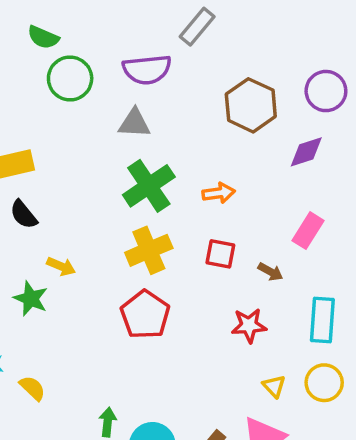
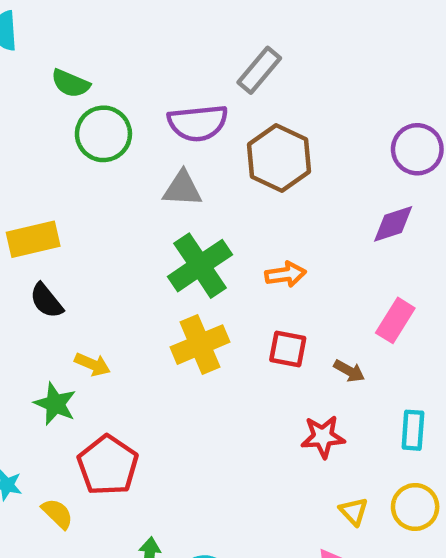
brown hexagon: (251, 105) -> (279, 158), moved
red pentagon: (145, 315) -> (108, 465), moved
cyan rectangle: (322, 320) -> (413, 430), size x0.7

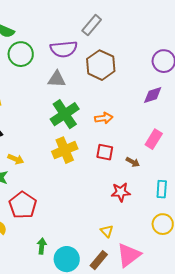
yellow triangle: (354, 511) -> (107, 231), moved

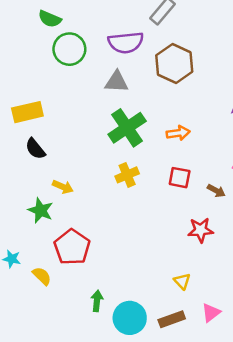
yellow cross: (65, 150) -> (127, 175), size x0.7
pink triangle: (129, 255) -> (211, 313), size x0.6
brown rectangle: (99, 260) -> (172, 319), turned 30

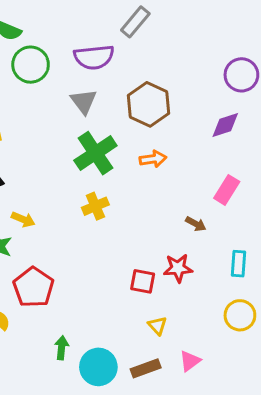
brown hexagon: (174, 64) -> (149, 104), moved
gray triangle: (117, 82) -> (84, 101), turned 50
red square: (180, 178) -> (143, 281), moved

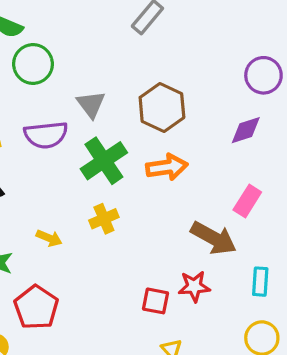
purple semicircle: (94, 57) -> (46, 135), moved
orange arrow: (153, 159) -> (167, 167), size x1.4
yellow arrow: (23, 219) -> (49, 238), moved
brown arrow: (196, 224) -> (214, 238), size x2.0

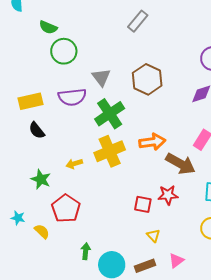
orange arrow: (167, 167) -> (152, 142), moved
yellow cross: (104, 219) -> (110, 151), size x1.6
yellow arrow: (49, 238) -> (74, 164), turned 140

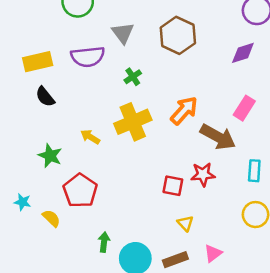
green cross: (110, 114) -> (133, 77), size x0.5
orange arrow: (152, 142) -> (184, 111), turned -40
yellow arrow: (74, 164) -> (90, 137), turned 49

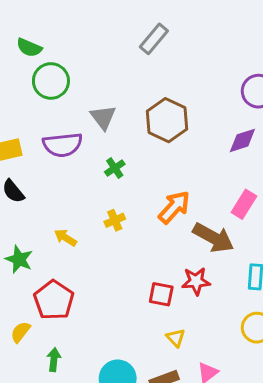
yellow cross: (133, 122) -> (115, 220), size x0.5
yellow semicircle: (51, 218) -> (20, 332), turned -96
green arrow: (104, 242) -> (54, 360), moved

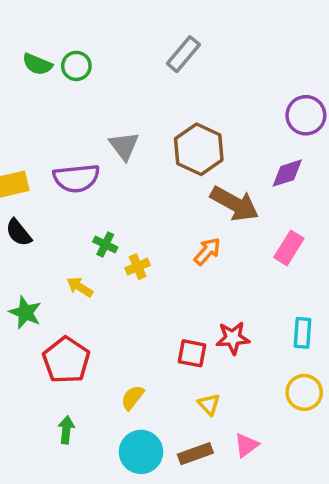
green circle: (51, 81) -> (76, 66), moved, size x0.7
green cross: (115, 168) -> (105, 244), moved, turned -30
orange arrow: (174, 207) -> (207, 251), size x0.7
brown arrow: (213, 238) -> (235, 204), moved
yellow semicircle: (20, 332) -> (132, 398), moved

